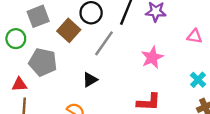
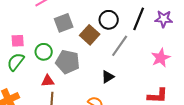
green circle: (16, 39) -> (44, 52), moved

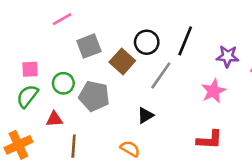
purple star: (164, 19) -> (228, 56), moved
red triangle: (48, 81) -> (54, 119), moved

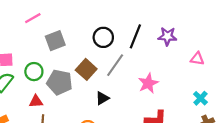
purple star: (228, 56) -> (167, 36), moved
brown square: (122, 61) -> (86, 69), moved
pink star: (213, 91) -> (148, 83), moved
red triangle: (54, 119) -> (36, 101), moved

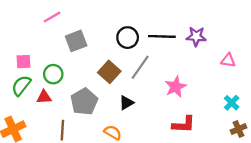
black line: (135, 36) -> (162, 36), turned 70
gray pentagon: (60, 82) -> (84, 102), moved, turned 30
red triangle: (36, 101) -> (44, 97), moved

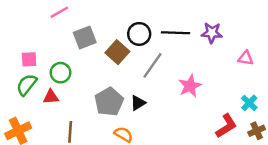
brown square: (109, 72) -> (117, 52), moved
gray pentagon: (84, 102) -> (109, 102), moved
red L-shape: (184, 124) -> (226, 126), moved, turned -35

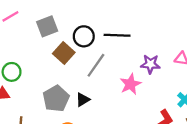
purple star: (212, 33) -> (150, 64), moved
gray square: (85, 38) -> (47, 26), moved

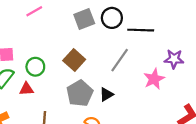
gray square: (47, 26) -> (84, 19), moved
black circle: (84, 36) -> (112, 18), moved
brown square: (64, 53) -> (74, 60), moved

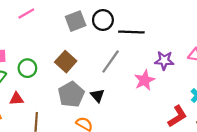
red triangle: (26, 89) -> (16, 99), moved
black triangle: (106, 94) -> (97, 95), turned -40

